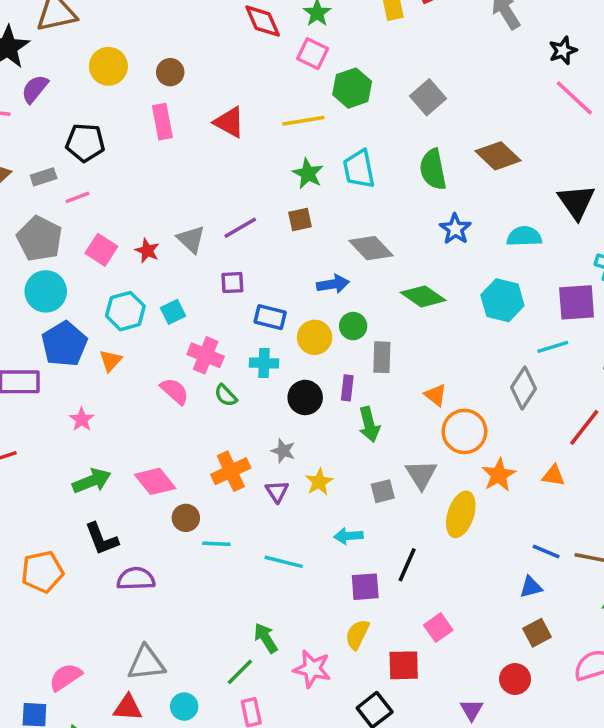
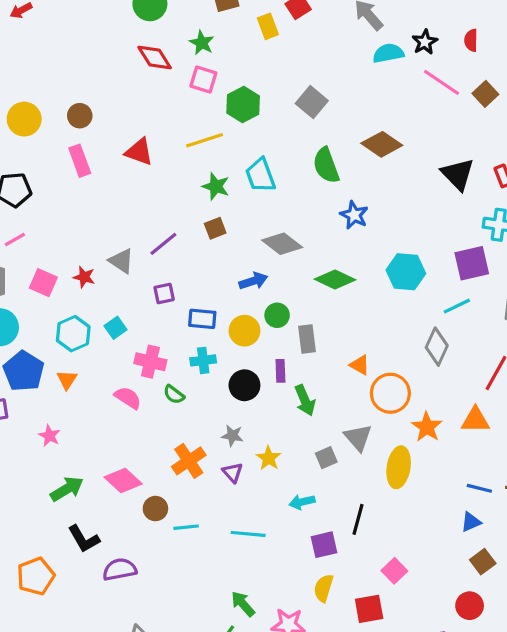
cyan semicircle: (524, 236) -> (388, 53), moved
orange triangle: (553, 476) -> (475, 420), size x1.4

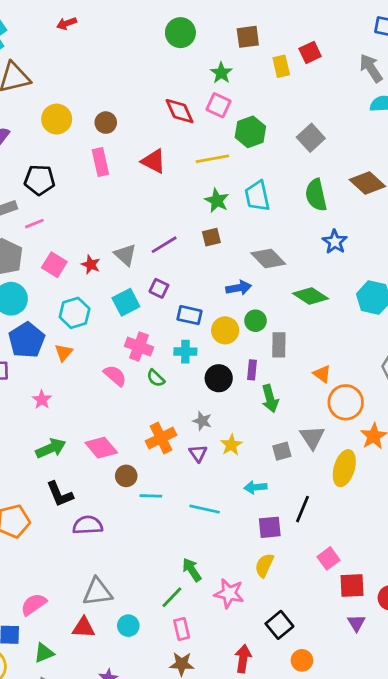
red diamond: (155, 58) -> (179, 111), moved
purple square: (164, 293) -> (159, 288), turned 30
cyan square: (116, 328) -> (126, 302), moved, size x1.4
red square: (369, 609) -> (352, 585), moved

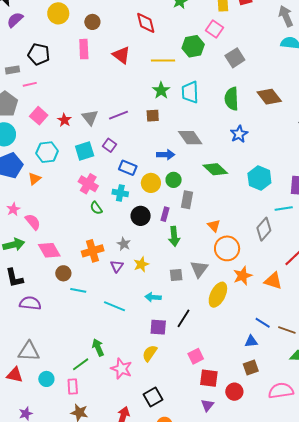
pink square: (218, 105) -> (215, 29), moved
pink semicircle: (115, 376) -> (33, 222), moved
pink rectangle: (182, 629) -> (73, 386), moved

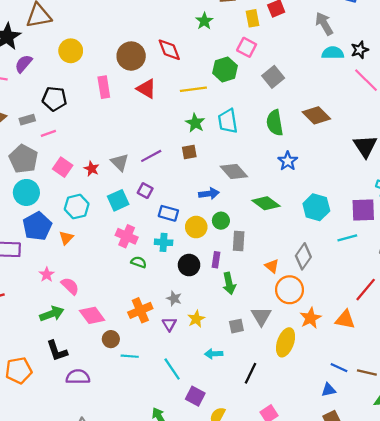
brown circle: (92, 22) -> (131, 56), moved, size x1.6
green semicircle: (96, 208) -> (139, 262), turned 152
gray diamond: (264, 229) -> (303, 256), moved
cyan line: (115, 306) -> (172, 369), turned 40
purple square: (158, 327) -> (195, 396), moved, turned 30

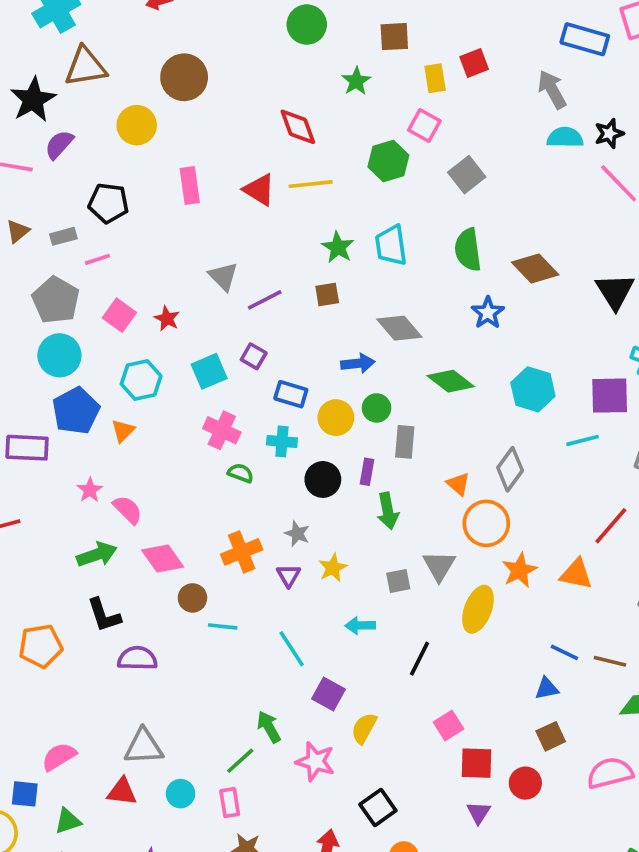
brown circle: (131, 56) -> (184, 77), moved
yellow line: (193, 89) -> (311, 184), moved
brown diamond: (316, 115) -> (535, 268), moved
gray triangle: (120, 162) -> (223, 276), moved

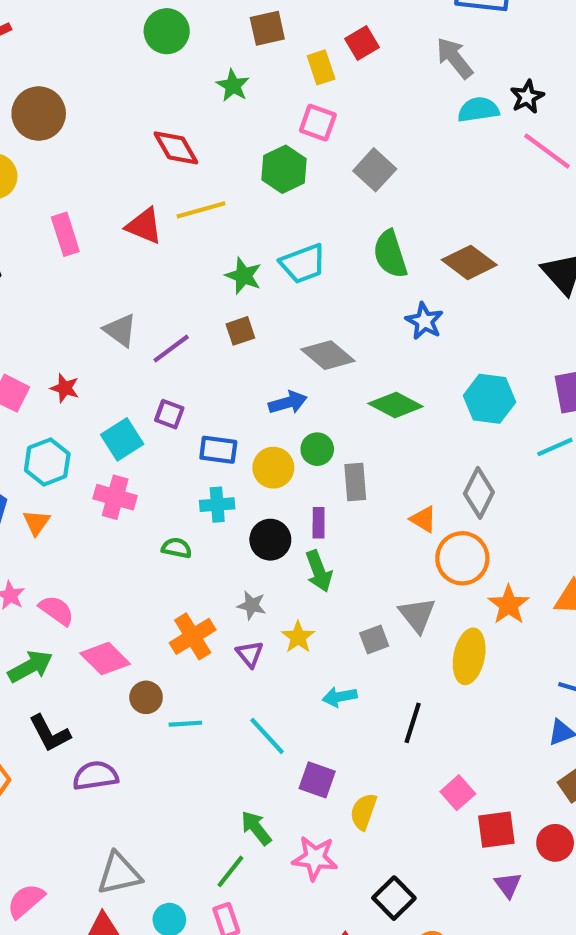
cyan trapezoid: (391, 245) -> (303, 264), turned -93
pink cross: (222, 430) -> (115, 497), moved
green arrow: (388, 511) -> (319, 571), moved

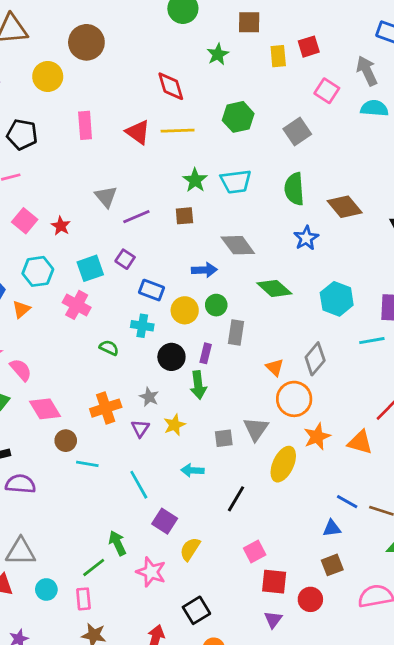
pink square: (318, 123) -> (327, 91), moved

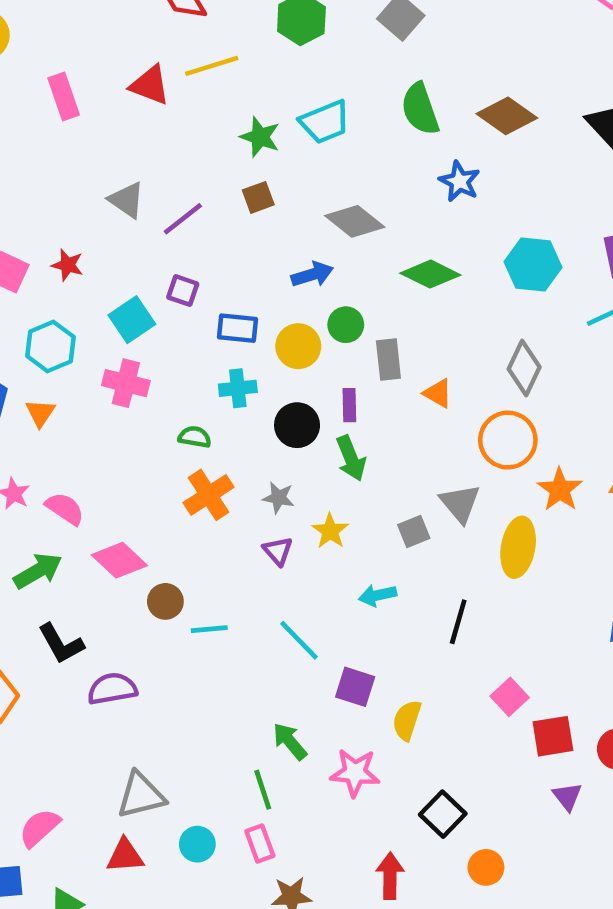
orange triangle: (275, 367) -> (438, 393), moved
orange cross: (106, 408) -> (209, 495), moved
green line: (94, 568) -> (263, 790), turned -55

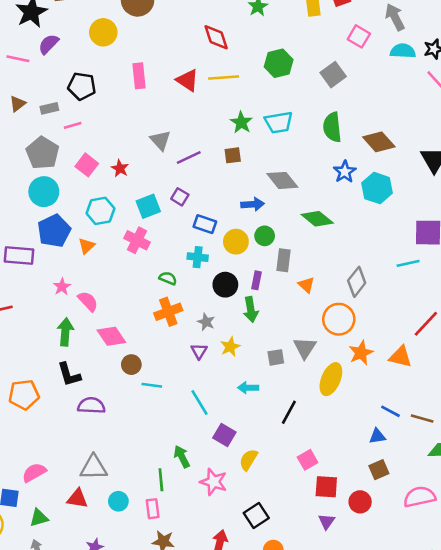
cyan hexagon: (533, 265) -> (377, 188), moved
green arrow: (38, 571) -> (65, 332), turned -68

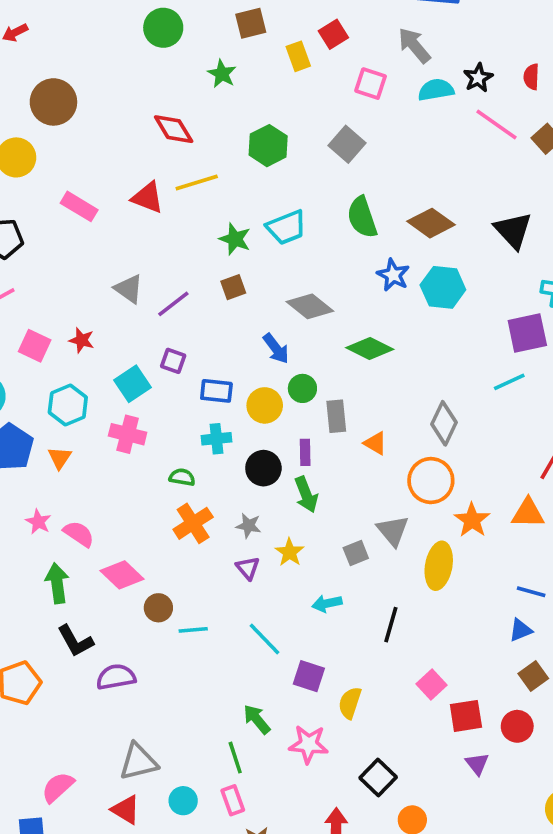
pink rectangle: (139, 76) -> (79, 206), turned -40
blue arrow: (253, 204) -> (276, 348), turned 70
red triangle: (77, 499) -> (126, 810), turned 35

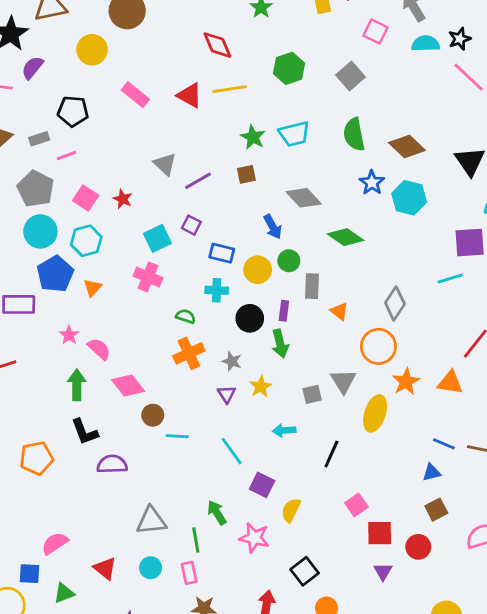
cyan hexagon: (68, 405) -> (86, 241), moved
gray triangle: (138, 762) -> (151, 521), moved

